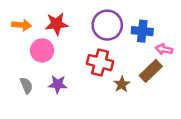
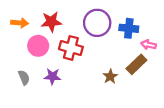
red cross: (100, 63) -> (71, 48), moved

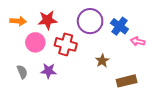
blue cross: (129, 28) -> (119, 26), turned 30
brown rectangle: (136, 64) -> (127, 81), moved, turned 30
brown star: (110, 76) -> (102, 61), moved

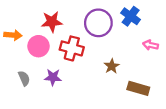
orange arrow: (18, 21) -> (13, 35), moved
blue cross: (119, 26) -> (131, 16), moved
brown rectangle: (127, 81) -> (138, 88), turned 30

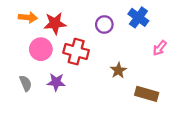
purple circle: (98, 23) -> (104, 24), size x0.6
orange arrow: (13, 35) -> (28, 17), moved
pink arrow: (151, 45) -> (160, 48), turned -64

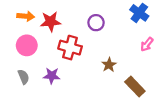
blue cross: (138, 17) -> (139, 13), moved
pink circle: (41, 49) -> (27, 45), moved
brown rectangle: (147, 94) -> (135, 87), turned 30

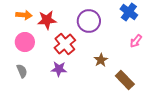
purple circle: (96, 23) -> (89, 21), size x1.5
red cross: (70, 48) -> (65, 44), turned 35
purple star: (52, 76) -> (59, 69), moved

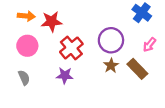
purple circle: (89, 21) -> (111, 40), moved
brown rectangle: (125, 80) -> (137, 69), moved

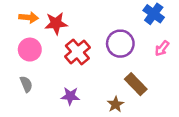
brown star: (111, 66) -> (116, 104), moved
brown rectangle: (137, 69) -> (136, 84), moved
purple star: (65, 75) -> (70, 96), moved

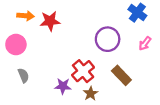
pink circle: (30, 50) -> (16, 45), moved
red cross: (77, 52) -> (83, 71), moved
brown star: (116, 104) -> (91, 94), moved

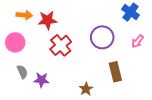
red cross: (83, 71) -> (61, 45), moved
brown rectangle: (121, 75) -> (115, 72), turned 30
purple star: (63, 86) -> (41, 80), moved

